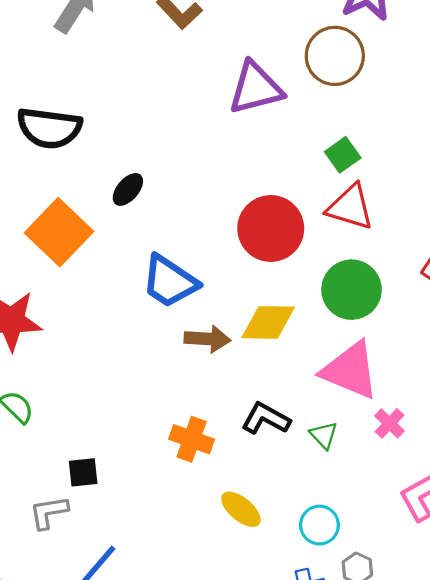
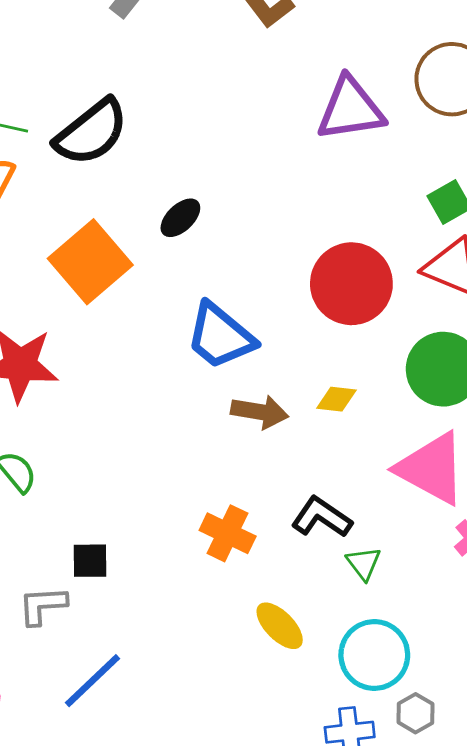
black semicircle: (49, 128) -> (91, 132), turned -52
yellow diamond: (268, 322) -> (336, 399), size x0.6
green triangle: (324, 435) -> (364, 563), moved
cyan circle: (319, 525) -> (374, 655), size x1.4

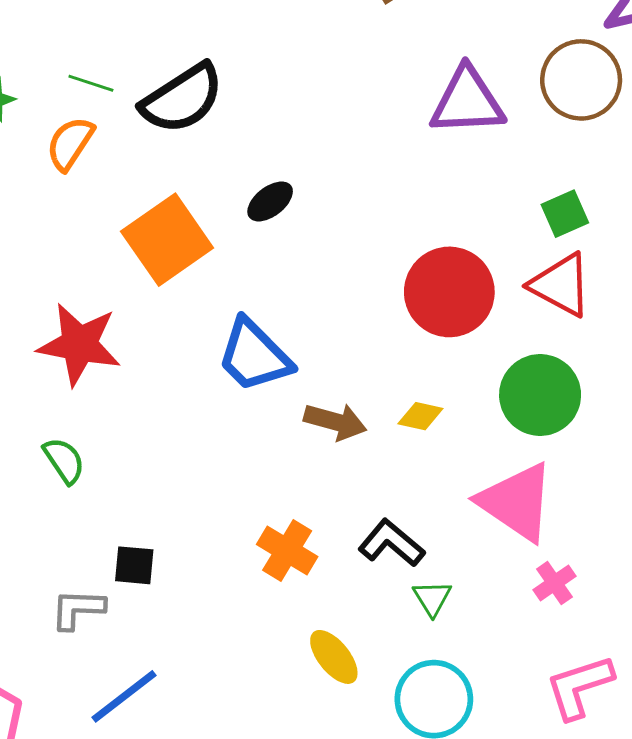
blue trapezoid: (220, 336) -> (254, 356), moved

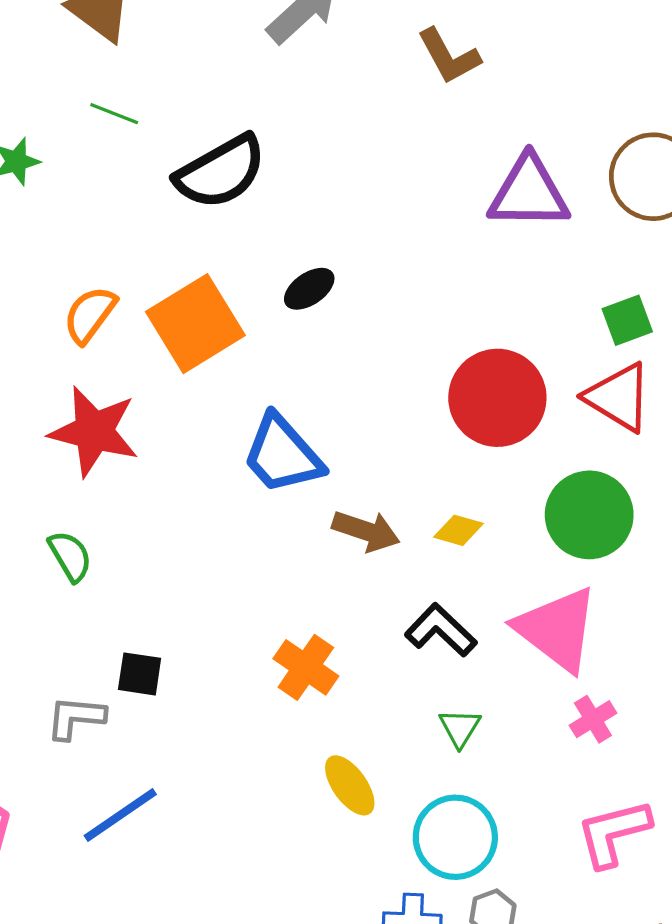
green line: (91, 83) -> (114, 114), moved
orange semicircle: (70, 143) -> (90, 315), moved
black L-shape: (391, 543) -> (441, 630), moved

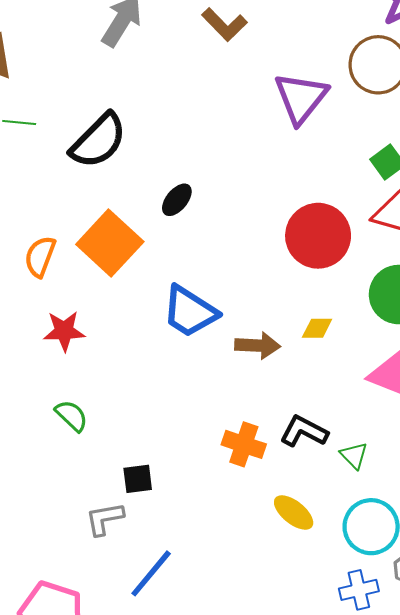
purple triangle: (529, 193) -> (301, 98), turned -36
red star: (94, 431) -> (64, 331), size x0.7
black L-shape: (441, 630) -> (304, 431), moved

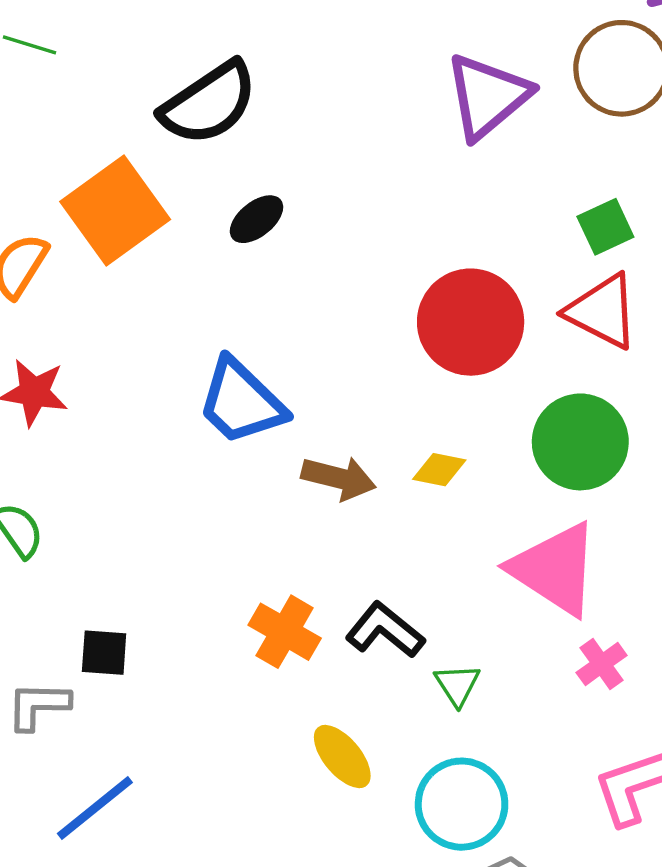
black semicircle: (98, 141) -> (209, 103), moved
orange square: (110, 243) -> (115, 210), moved

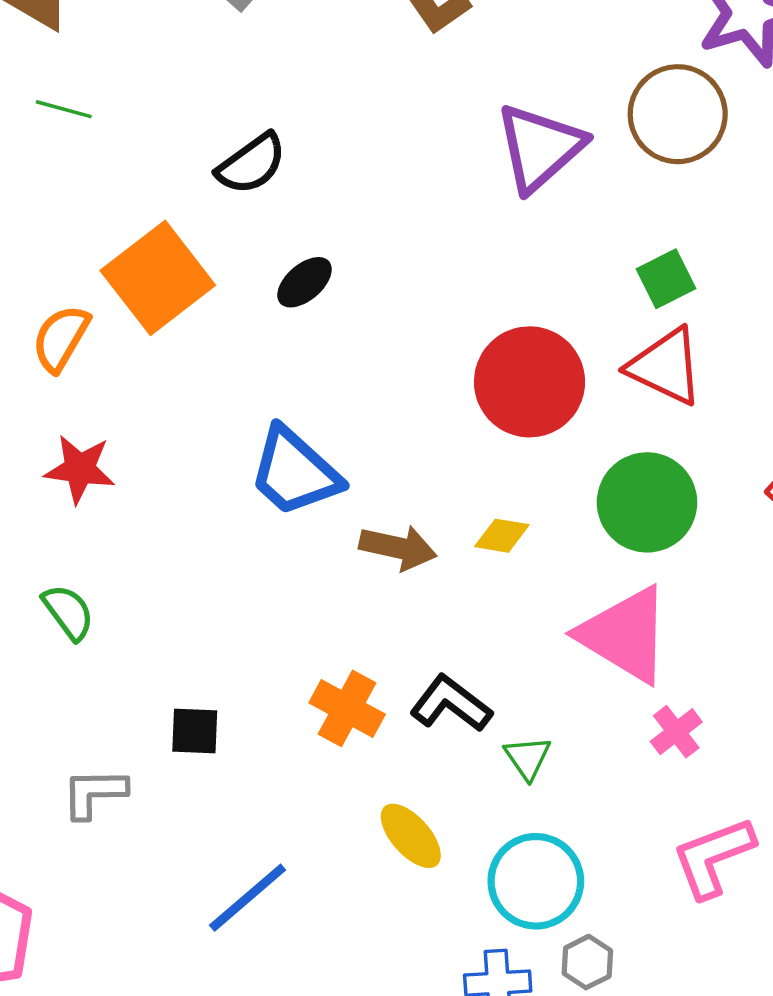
black semicircle: (209, 103) -> (251, 164), size x0.7
black square: (104, 653) -> (195, 731), moved
blue line: (95, 808) -> (248, 898), moved

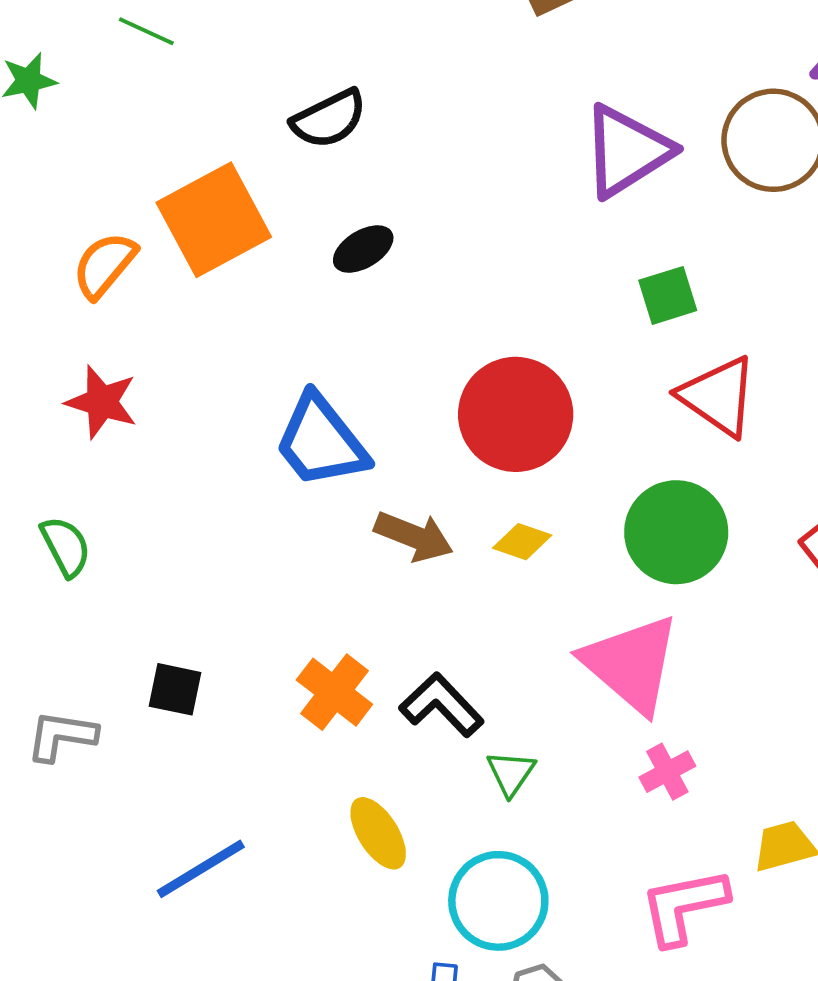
green square: (666, 279) -> (668, 295), moved
red circle: (530, 382) -> (516, 414), moved

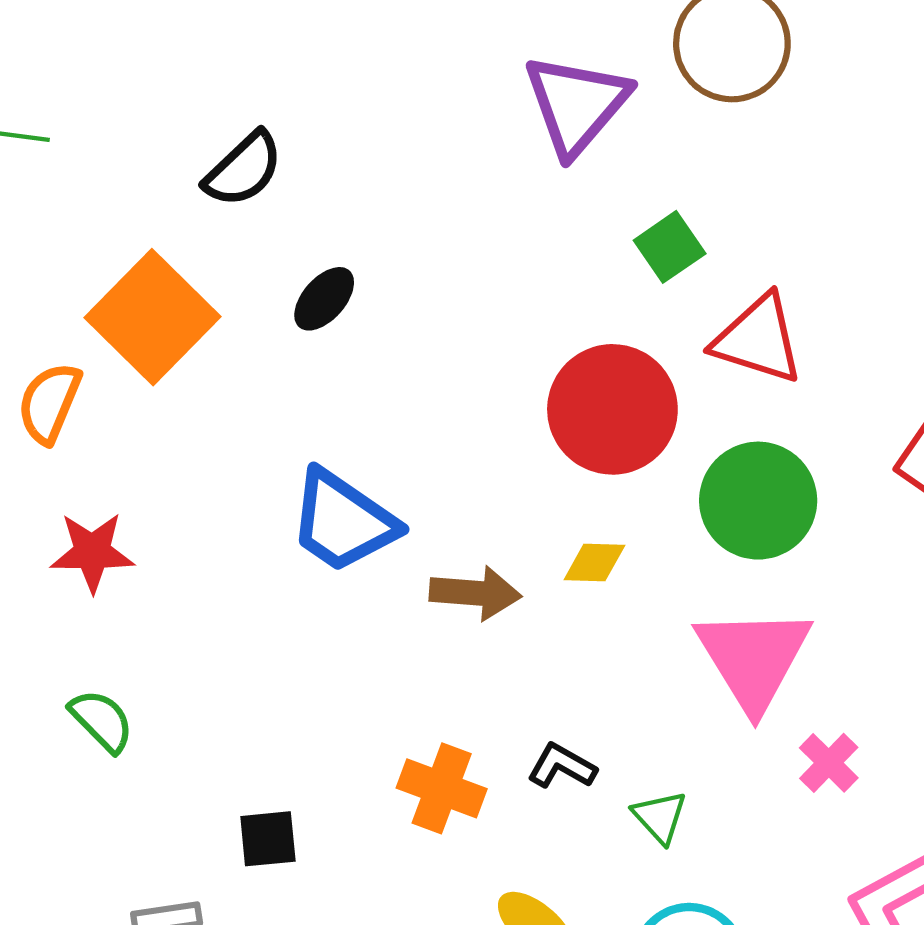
red circle: (516, 414) -> (612, 409), moved
pink triangle: (631, 664) -> (753, 658), turned 35
black L-shape: (442, 705) -> (562, 766), size x0.7

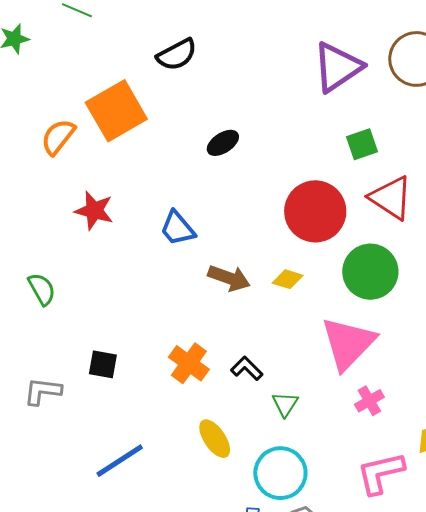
black ellipse: (324, 299) -> (223, 143), moved
blue trapezoid: (343, 521) -> (178, 228), size x0.7
red star: (92, 552) -> (94, 211), moved

